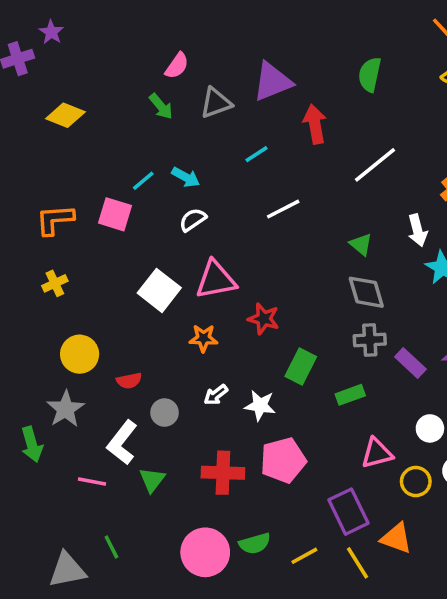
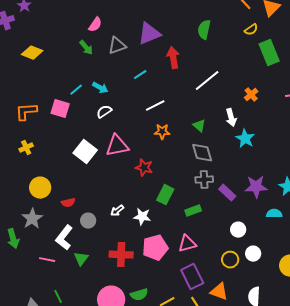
orange star: (203, 338) -> (162, 132), moved
pink triangle: (377, 453) -> (187, 244), moved

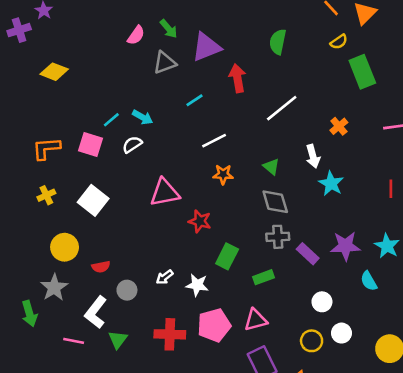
green arrow: (86, 48) -> (169, 29), moved
white semicircle: (104, 112) -> (132, 145), moved
white square: (85, 152) -> (93, 200), moved
cyan semicircle: (274, 214) -> (369, 281), turned -119

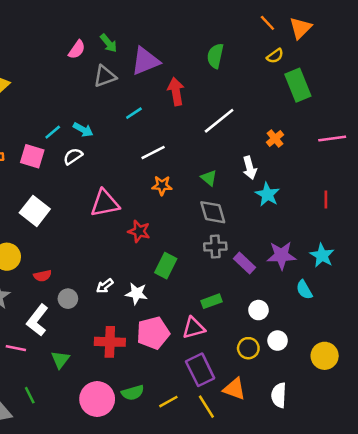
green rectangle: (263, 277) -> (211, 301), moved
green triangle: (118, 340) -> (60, 360), moved

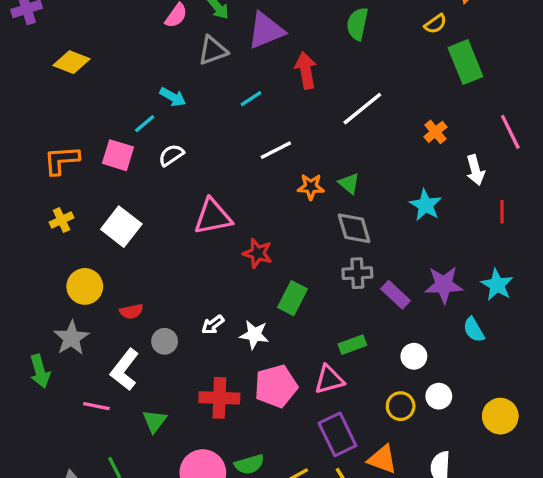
cyan arrow: (83, 130) -> (173, 97), moved
pink line: (332, 139) -> (510, 132), turned 72
white arrow: (250, 168) -> (475, 170), moved
orange star: (162, 186) -> (311, 187), moved

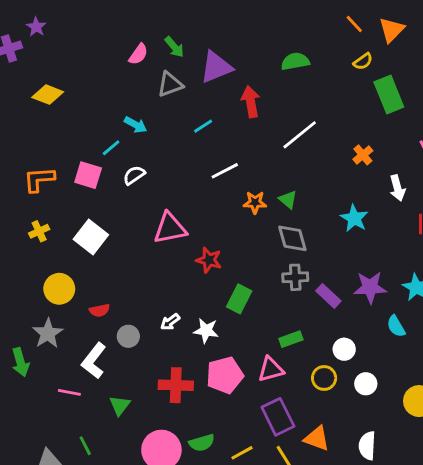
green semicircle: (357, 24) -> (295, 61), turned 68
yellow circle: (401, 406) -> (324, 378), moved

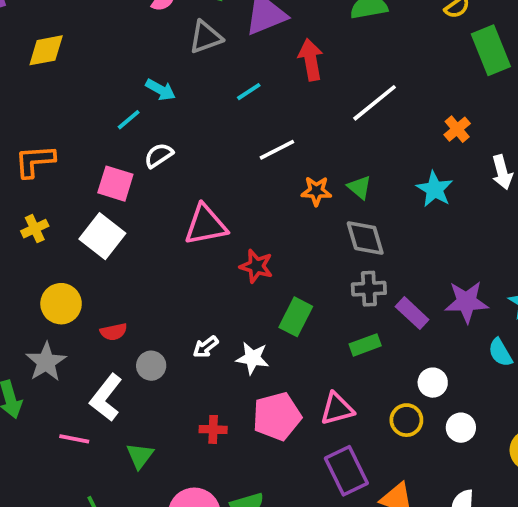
yellow diamond: (48, 95) -> (46, 50), turned -32
pink square: (88, 175) -> (115, 184), moved
cyan star: (354, 218) -> (435, 189), moved
green rectangle: (291, 339) -> (365, 345), moved
red cross: (176, 385) -> (213, 429), size x0.6

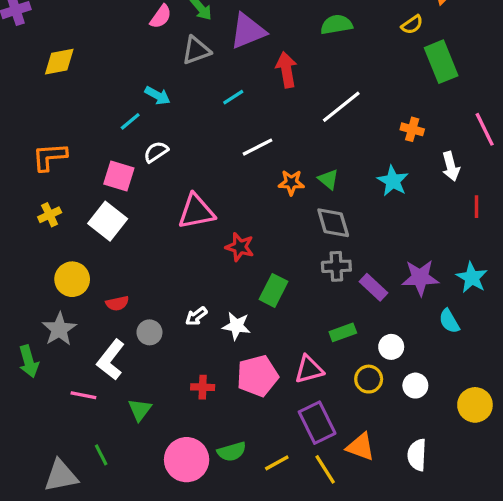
orange cross: (457, 129) -> (412, 129), turned -35
green rectangle: (365, 345) -> (343, 332), moved

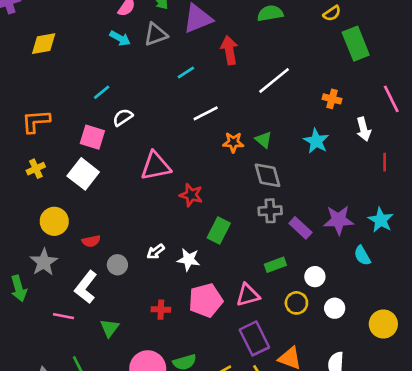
cyan arrow: (158, 95) -> (120, 38), moved

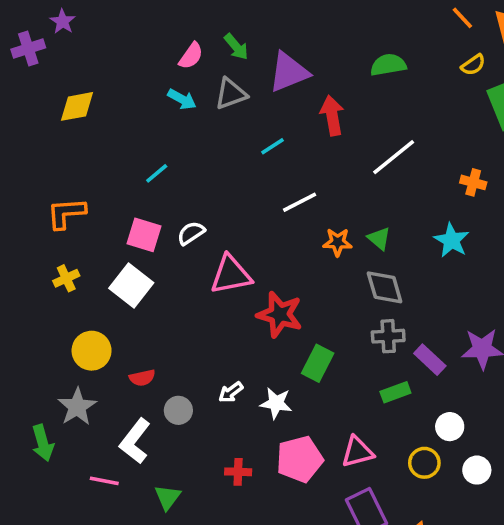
white semicircle: (123, 117) -> (191, 233), moved
red star: (191, 195) -> (280, 314), size x1.4
green rectangle: (275, 265) -> (395, 392), moved

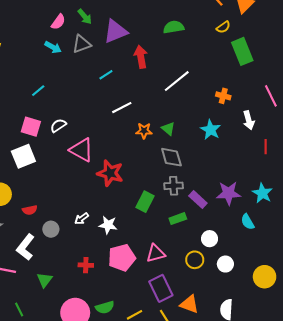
pink triangle: (231, 275) -> (82, 150), turned 40
white square: (131, 286) -> (23, 156), turned 30
green rectangle: (318, 363) -> (145, 202), moved

